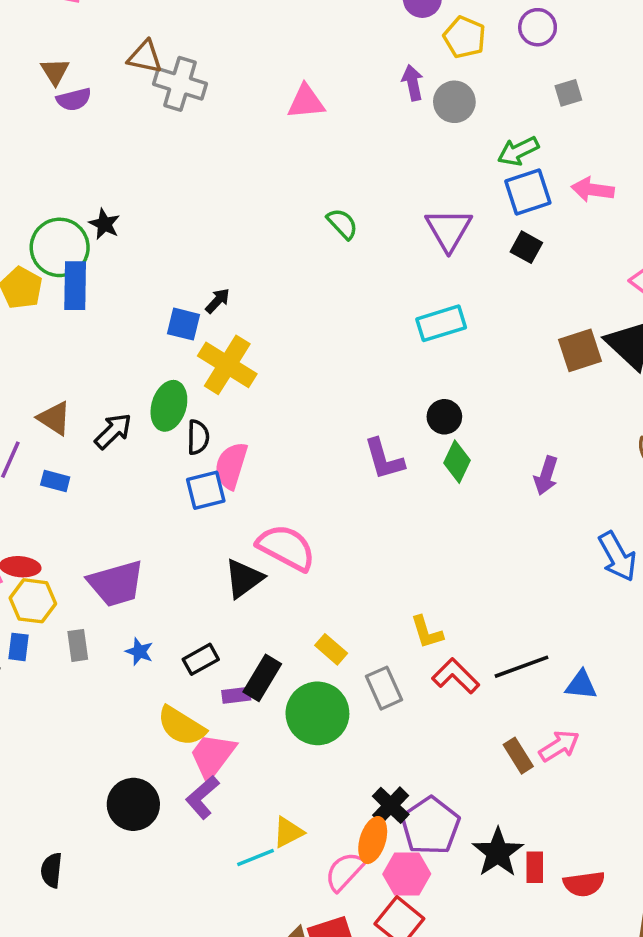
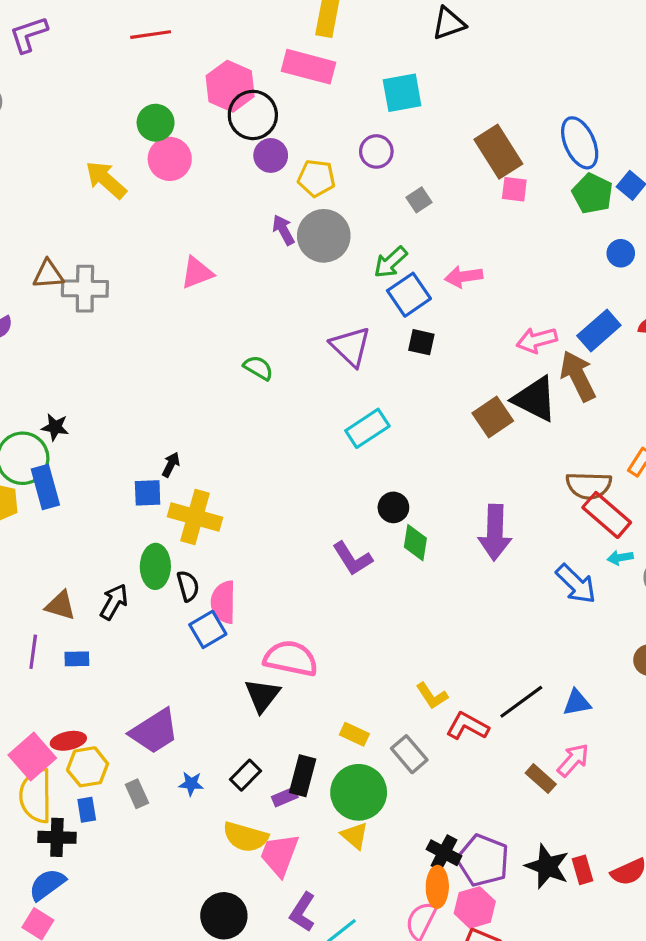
gray circle: (454, 102) -> (324, 236), size x1.4
purple arrow: (546, 476) -> (495, 532), size x1.6
purple L-shape: (202, 797) -> (303, 912), moved
yellow triangle: (288, 832) -> (355, 836), moved, turned -36

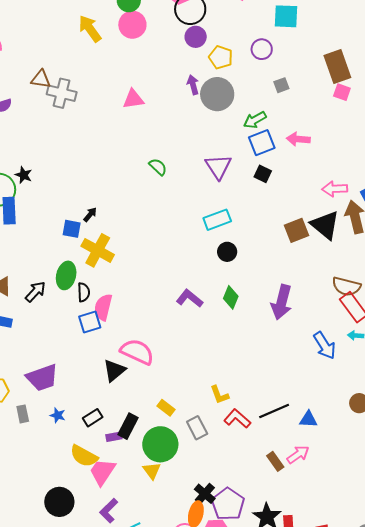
black circle: (393, 507) -> (227, 252), moved
purple L-shape: (352, 559) -> (189, 298), turned 148

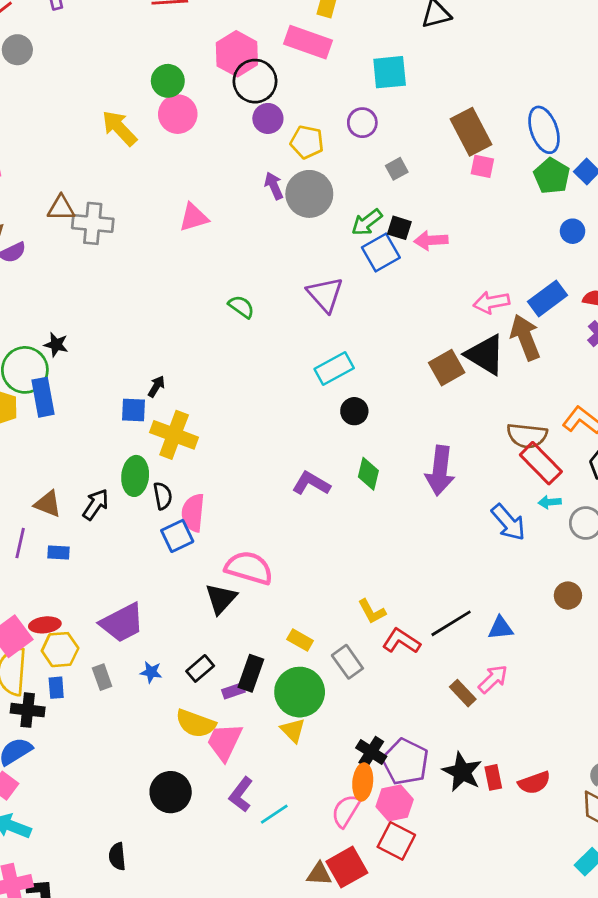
black square: (263, 174) -> (399, 228), moved

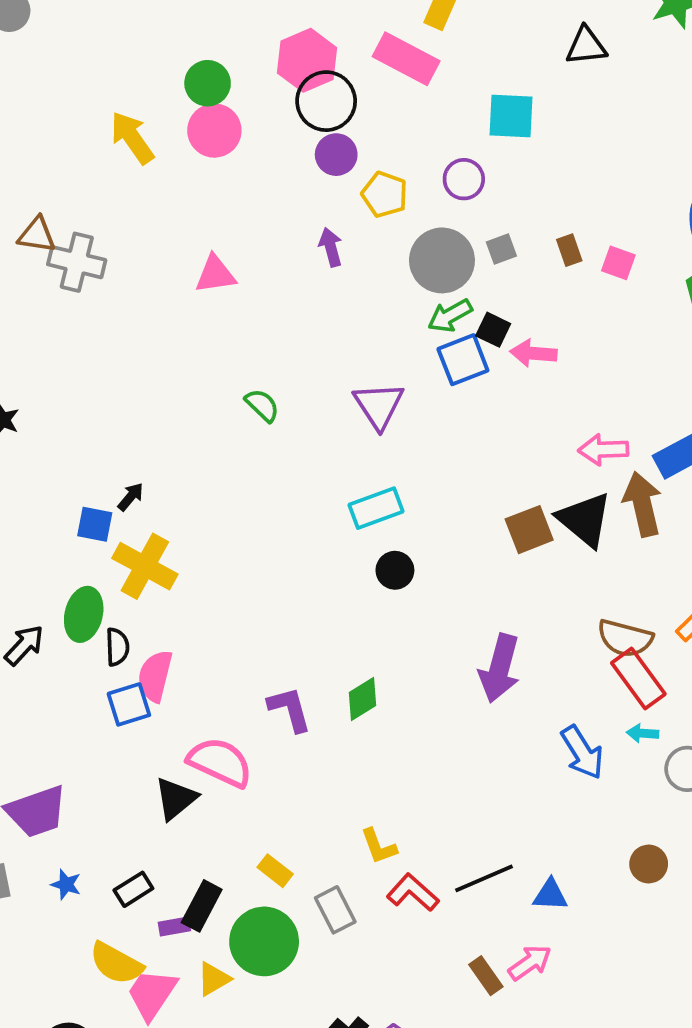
brown rectangle: (471, 132) -> (569, 250), moved, size x0.5
gray circle: (309, 194) -> (442, 260), moved
green diamond: (368, 474) -> (362, 699), moved, turned 36
purple L-shape: (311, 483) -> (290, 709), moved, turned 36
yellow triangle: (293, 730) -> (214, 979), moved, turned 36

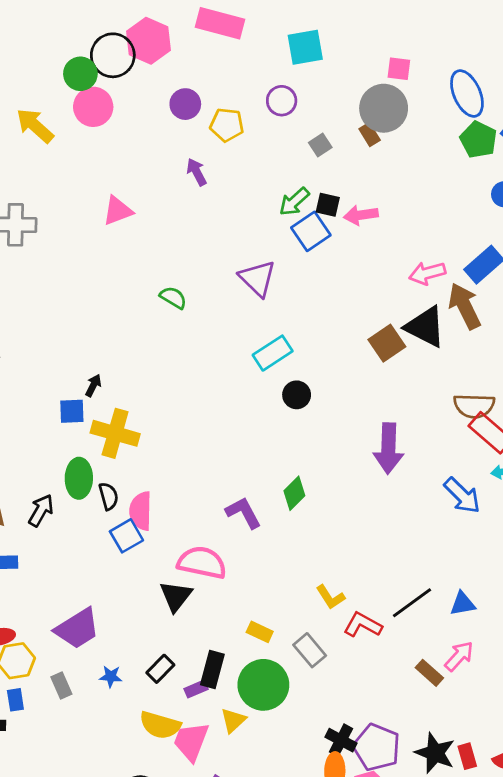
black circle: (326, 101) -> (113, 55), moved
gray circle: (442, 260) -> (384, 108), moved
pink square: (618, 263) -> (399, 69), moved

